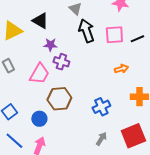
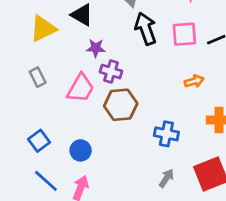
brown hexagon: (59, 99) -> (121, 105), moved
blue cross: (101, 107) -> (166, 134), turned 36

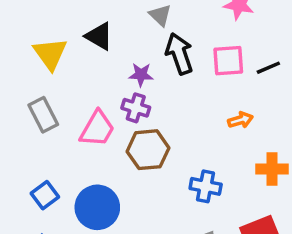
yellow triangle: (43, 29) -> (50, 54), turned -40
purple star: (96, 48) -> (141, 75), moved
gray rectangle: (38, 77) -> (43, 115), size x1.4
blue circle: (81, 150) -> (97, 207), size x1.6

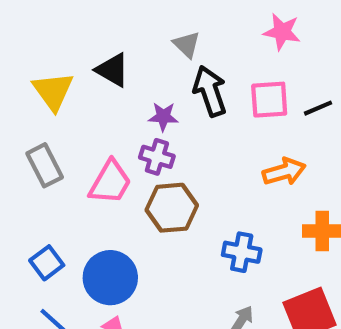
orange arrow: (240, 120) -> (284, 172), size x1.4

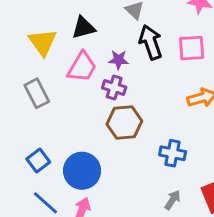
black triangle: (112, 70) -> (83, 28), turned -45
pink trapezoid: (110, 182) -> (82, 67), moved

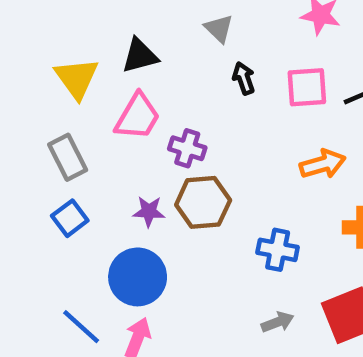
black arrow: (151, 42) -> (244, 78), size x0.6
purple star: (119, 60) -> (149, 211), moved
blue square: (38, 161) -> (70, 218), moved
gray arrow: (173, 200) -> (278, 322), turned 36

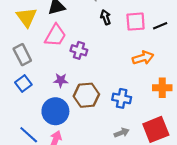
brown hexagon: (203, 202) -> (86, 95), moved

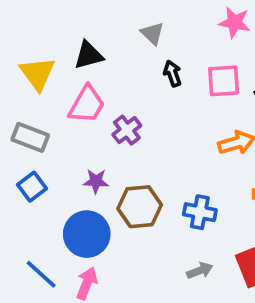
purple cross: (79, 50) -> (127, 130), turned 35
gray rectangle: (22, 55) -> (30, 137), turned -42

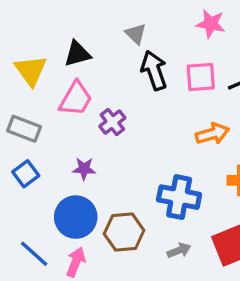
black arrow: (172, 74) -> (154, 70), size x1.6
brown hexagon: (140, 207) -> (124, 232), moved
blue cross: (200, 212) -> (179, 197), size x1.4

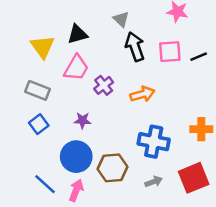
orange arrow: (212, 134) -> (142, 94), moved

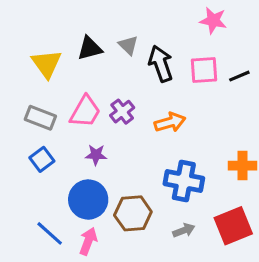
gray triangle: (121, 19) -> (128, 45), moved
pink trapezoid: (76, 68) -> (85, 112), moved

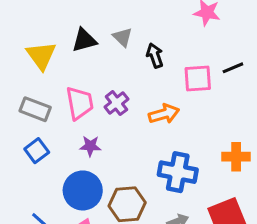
black arrow: (161, 64) -> (155, 56), size x0.7
pink square: (204, 70) -> (198, 79), moved
pink trapezoid: (85, 112) -> (80, 103), turned -40

